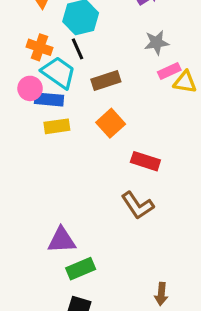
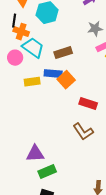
black line: (77, 49) -> (14, 21), moved, turned 32
blue rectangle: (49, 99) -> (53, 74), moved

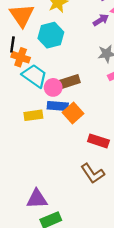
pink circle: (15, 58) -> (53, 87), moved

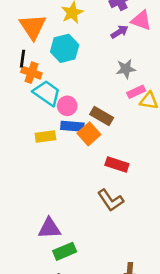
brown rectangle: (69, 82) -> (102, 116), moved, turned 48

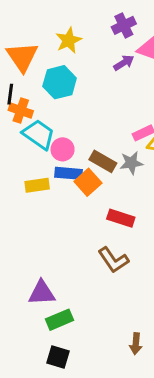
gray star: (126, 69) -> (131, 163), moved

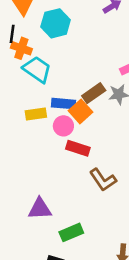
pink circle: (63, 149) -> (63, 126), moved
brown rectangle: (103, 161) -> (94, 93), turned -65
red rectangle: (121, 218) -> (78, 148), moved
green rectangle: (60, 320) -> (71, 232), moved

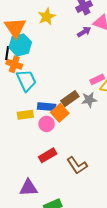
cyan hexagon: (56, 23) -> (20, 45), moved
cyan trapezoid: (37, 69) -> (26, 80), turned 30
red rectangle: (78, 148) -> (48, 155), moved, turned -48

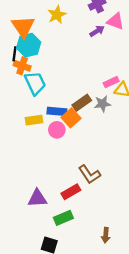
red rectangle: (48, 155) -> (71, 192), moved

